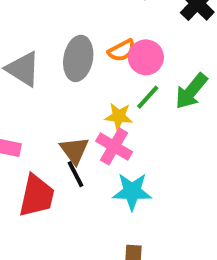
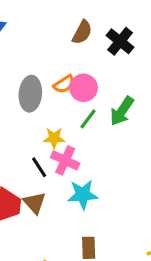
yellow star: (119, 116) -> (54, 138), moved
brown triangle: (74, 150) -> (35, 203), moved
black line: (75, 174) -> (39, 167), moved

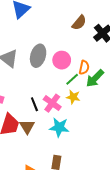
orange semicircle: (64, 84) -> (84, 67), moved, turned -56
pink circle: (84, 88) -> (62, 60), moved
yellow star: (54, 138) -> (73, 97), moved

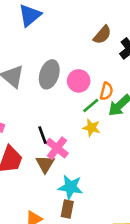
pink cross: (52, 103) -> (57, 148), moved
brown triangle: (27, 127) -> (45, 164), moved
cyan star: (59, 127) -> (70, 187), moved

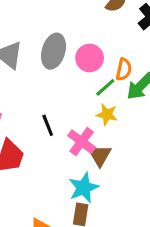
pink cross: (57, 148) -> (82, 142), moved
brown triangle: (45, 164) -> (100, 155), moved
cyan star: (70, 187) -> (84, 188), turned -30

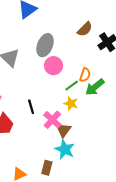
gray ellipse: (54, 51) -> (45, 45), moved
pink circle: (90, 58) -> (53, 66), moved
cyan star: (84, 188) -> (65, 149), moved, turned -30

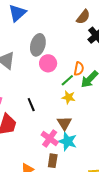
brown semicircle: (85, 29) -> (83, 17), moved
pink cross: (52, 120) -> (50, 138), moved

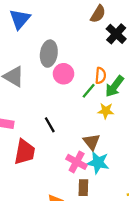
yellow star: (69, 97) -> (106, 111), moved

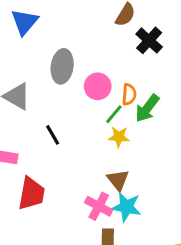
pink circle: (64, 74) -> (98, 86), moved
yellow star: (106, 111) -> (119, 137), moved
black line: (50, 125) -> (53, 135), moved

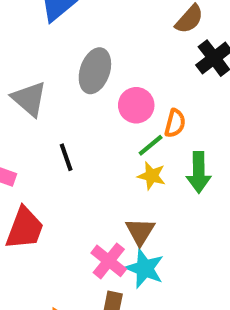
green arrow: (147, 108) -> (199, 172), moved, turned -48

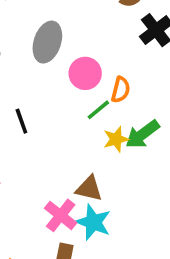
green arrow: (199, 172) -> (142, 134), turned 54
yellow star: (152, 176) -> (116, 139), moved, turned -30
brown triangle: (140, 231) -> (89, 189), turned -48

